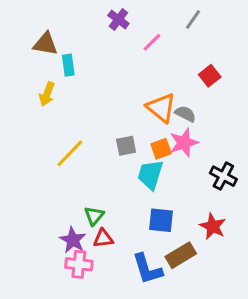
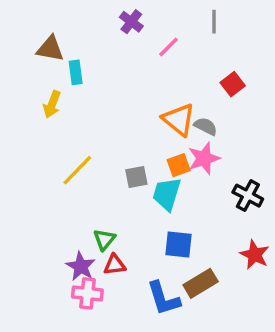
gray line: (193, 19) -> (214, 22), turned -35
gray square: (126, 146) -> (136, 177), moved
red star: (213, 226) -> (255, 255), moved

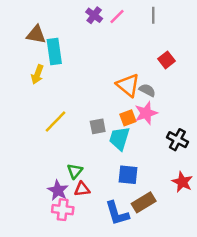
pink line: (168, 47) -> (117, 16), moved
cyan rectangle: (76, 72) -> (54, 51), size x1.5

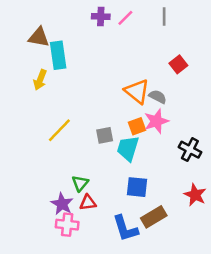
purple cross: (94, 15) -> (101, 17), turned -35

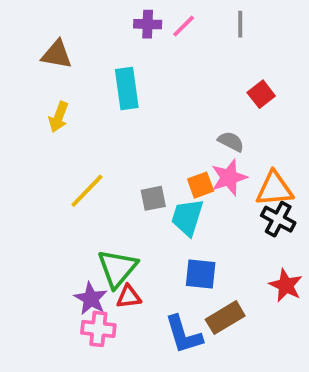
cyan rectangle: (58, 55) -> (127, 89), moved
orange triangle: (137, 91) -> (274, 189), moved, turned -44
green triangle: (80, 183) -> (117, 268), size x1.6

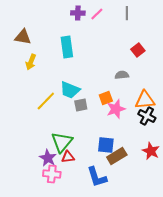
brown triangle: (57, 54) -> (23, 37), moved
gray semicircle: (231, 142) -> (122, 75), turned -32
pink star: (229, 177) -> (116, 109), moved
cyan trapezoid: (187, 217) -> (70, 90), moved, turned -85
brown rectangle: (225, 318) -> (117, 156), moved

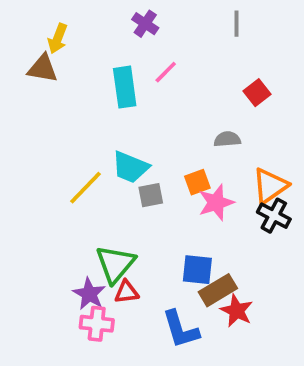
purple cross: (78, 13) -> (145, 24), turned 32
pink line: (97, 14) -> (166, 72), moved
yellow arrow: (31, 62) -> (58, 39), moved
orange triangle: (145, 100) -> (270, 186), turned -30
red star: (151, 151) -> (237, 311), moved

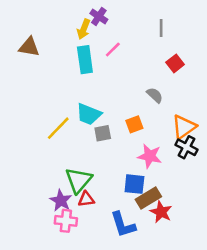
gray line: (237, 24) -> (161, 28), moved
yellow arrow: (58, 39) -> (84, 29), moved
gray semicircle: (227, 139) -> (155, 95), turned 48
pink star: (216, 203) -> (150, 156), moved, turned 30

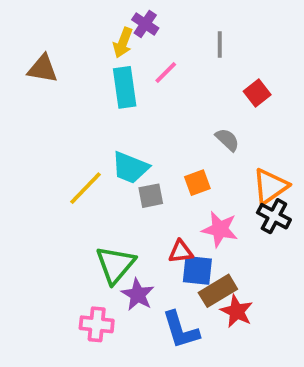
gray line: (161, 28) -> (220, 44), moved
red triangle: (86, 199) -> (181, 252), moved
purple star: (61, 201) -> (138, 295), moved

